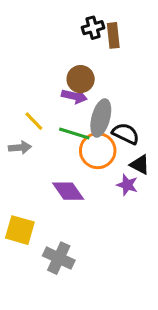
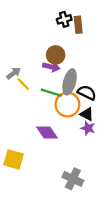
gray arrow: (20, 148) -> (14, 73), moved, turned -32
black triangle: (140, 165) -> (87, 114), moved
gray cross: (59, 258) -> (73, 179), moved

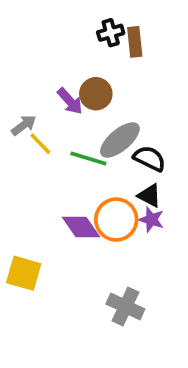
purple arrow: (51, 67) -> (70, 101), moved, turned 35
gray ellipse: (70, 82) -> (120, 140), turned 35
orange circle: (67, 104) -> (116, 220), moved

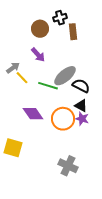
brown rectangle: (135, 42) -> (73, 32), moved
brown circle: (96, 94) -> (40, 29), moved
purple diamond: (81, 227) -> (33, 114), moved

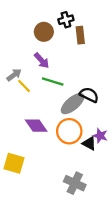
gray ellipse: (65, 76) -> (73, 104), moved
green line: (48, 86) -> (53, 82), moved
black triangle: (81, 106) -> (89, 143), moved
purple star: (82, 119) -> (100, 136), moved

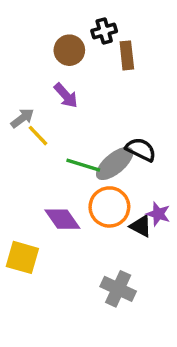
green line: (53, 82) -> (83, 165), moved
purple diamond: (36, 126) -> (62, 219), moved

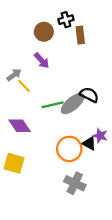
green line: (83, 165) -> (53, 105), turned -30
orange circle: (109, 207) -> (69, 149), moved
purple diamond: (62, 219) -> (20, 126), moved

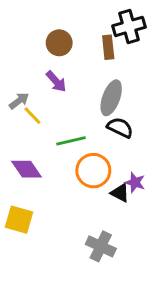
black cross: (66, 20) -> (129, 26), moved, size x1.5
gray ellipse: (73, 104) -> (111, 98), moved, turned -30
orange circle: (69, 149) -> (93, 171), moved

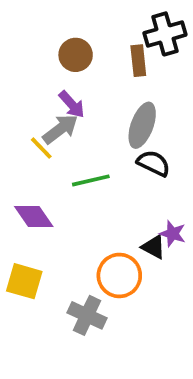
gray arrow: (19, 101) -> (60, 129), moved, size x1.4
orange circle: (93, 171) -> (119, 275), moved
gray cross: (101, 246) -> (87, 315), moved

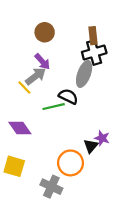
black cross: (165, 34) -> (94, 53), moved
brown rectangle: (138, 61) -> (93, 36), moved
black semicircle: (154, 163) -> (68, 96), moved
black triangle: (154, 247) -> (91, 146), turned 42

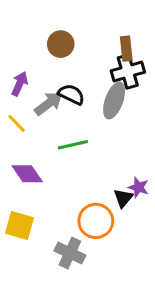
purple arrow: (42, 62) -> (20, 84), moved, turned -114
yellow line: (24, 87) -> (17, 123), moved
black semicircle: (68, 96) -> (71, 94), moved

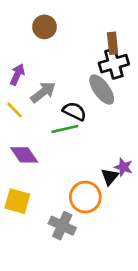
brown circle: (61, 44) -> (45, 27), moved
black semicircle: (71, 94) -> (74, 111), moved
gray ellipse: (114, 100) -> (102, 90), turned -56

